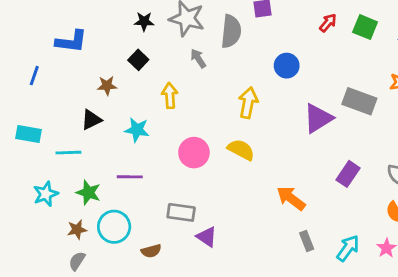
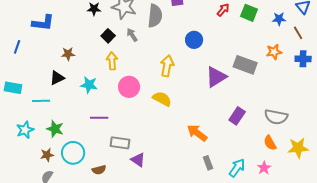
black square: (138, 60) -> (108, 36), moved
pink circle: (194, 153) -> (129, 87), moved
purple line: (130, 177) -> (99, 118), moved

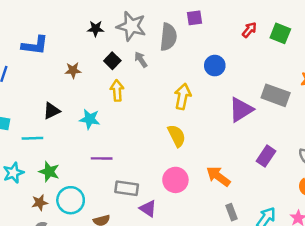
brown star: (68, 54) -> (73, 70), moved
pink circle: (129, 87) -> (175, 180), moved
yellow semicircle: (162, 99) -> (177, 136), turned 36

